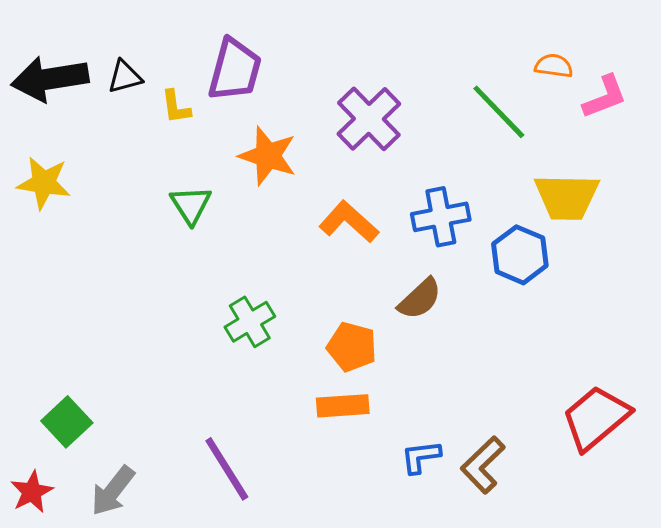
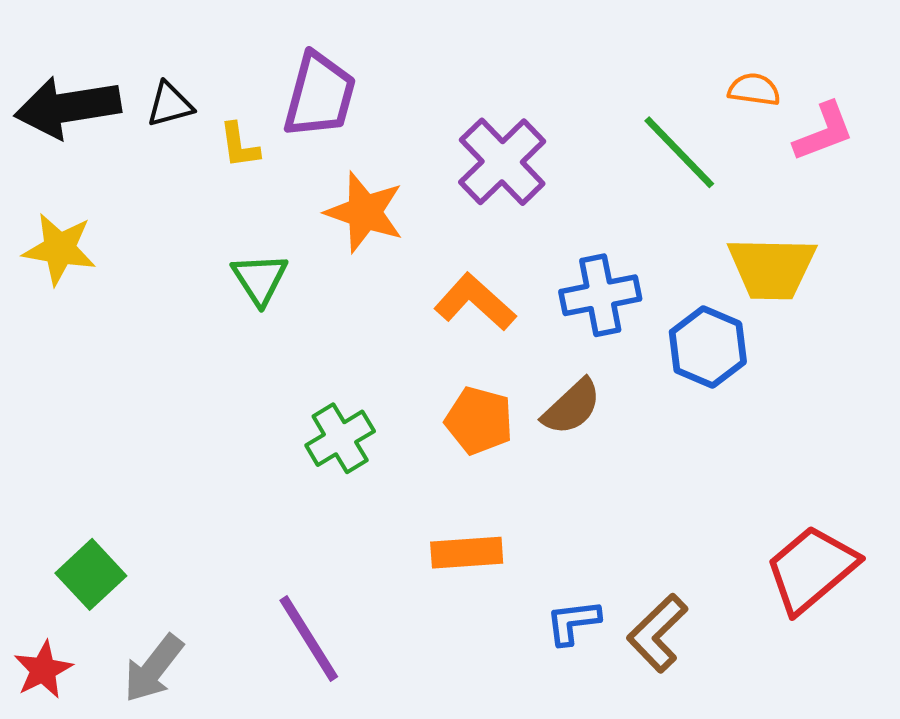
orange pentagon: (352, 347) -> (479, 421), moved

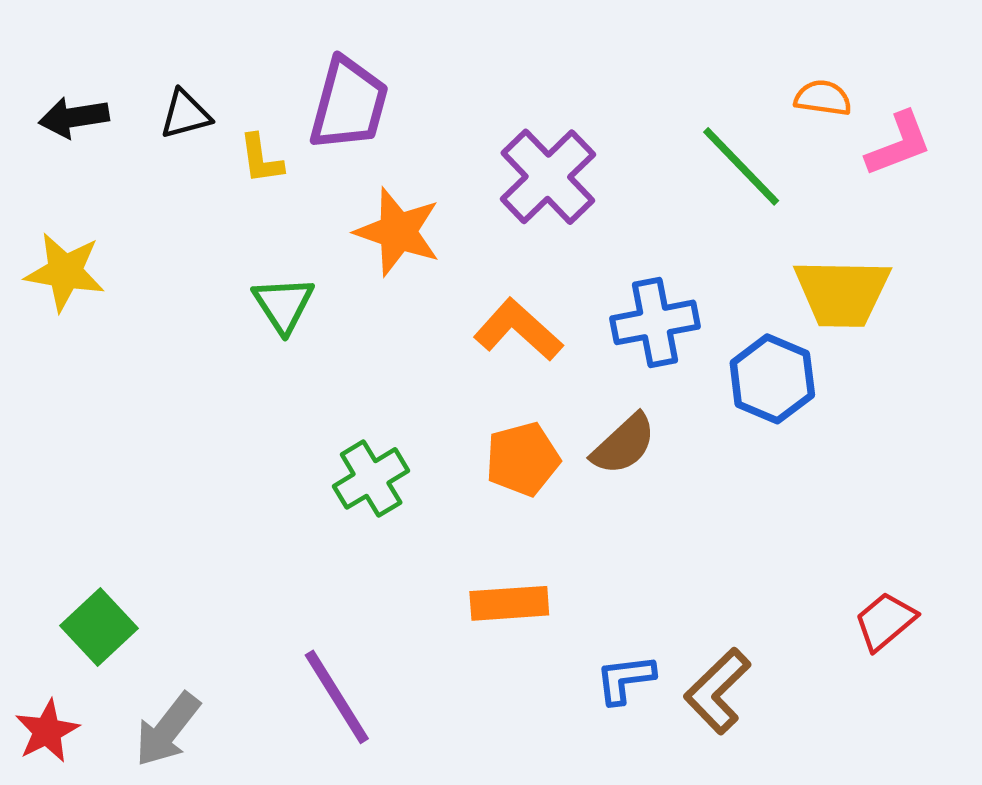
black arrow: (68, 107) -> (74, 117), size x0.6
orange pentagon: (479, 421) -> (523, 459), turned -30
red trapezoid: (811, 569) -> (885, 621), size x0.6

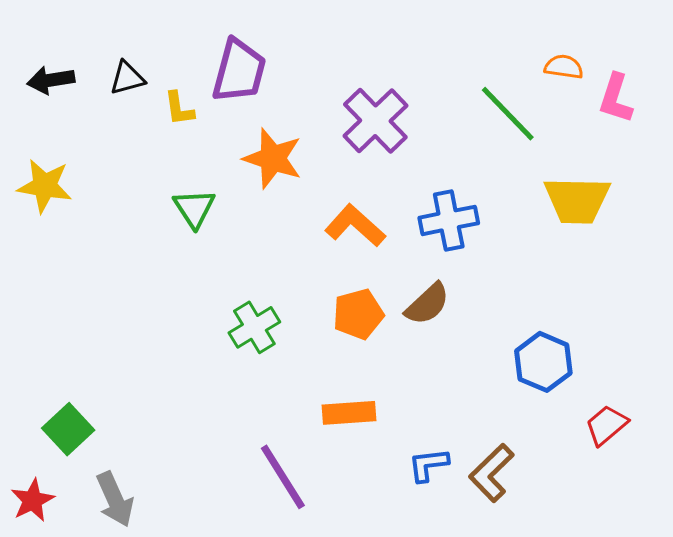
pink L-shape: (899, 144) -> (616, 98), turned 129
blue hexagon: (772, 379) -> (543, 362), moved
purple line: (337, 697) -> (283, 477), moved
gray arrow: (167, 730) -> (115, 499), turned -62

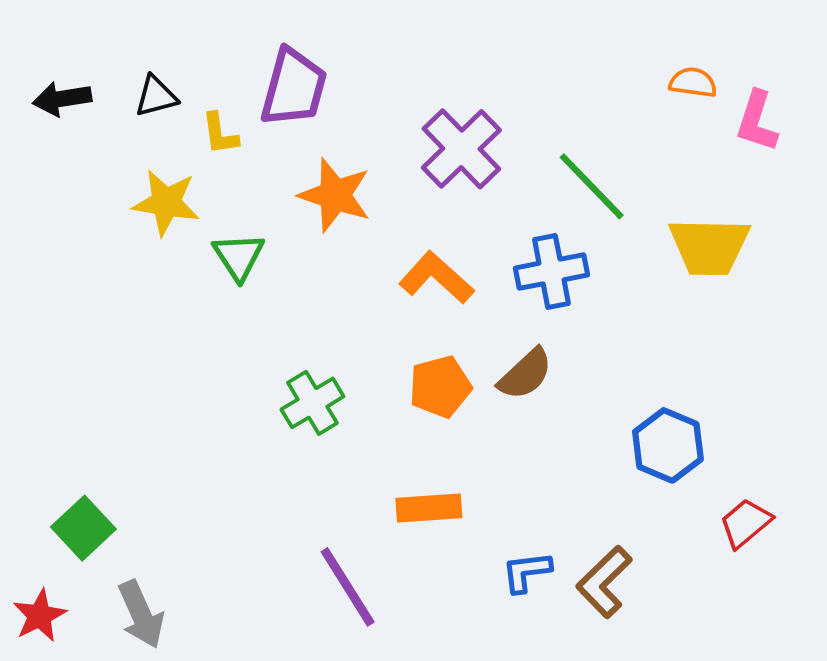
green line: (508, 114) -> (592, 186), moved
yellow star: (45, 186) -> (166, 203), moved

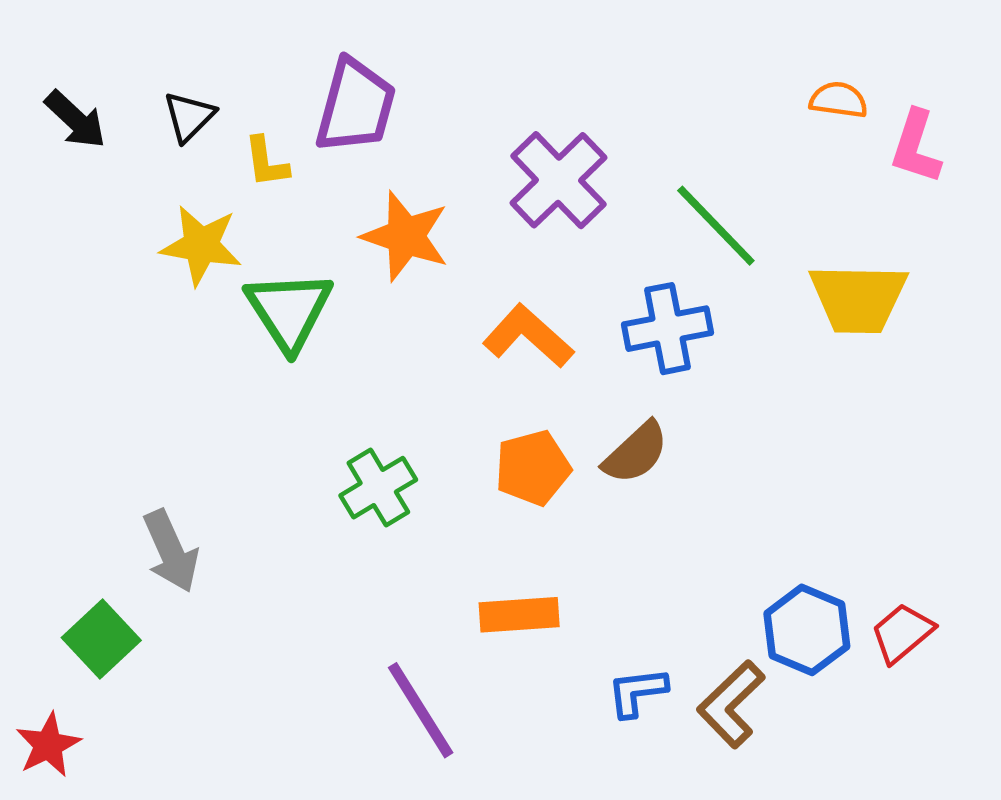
black triangle: (156, 96) -> (189, 117), turned -30
black arrow: (62, 99) -> (75, 120), turned -128
green triangle: (239, 256) -> (289, 310), size x1.4
blue hexagon: (668, 445) -> (807, 630), moved
gray arrow: (141, 614) -> (171, 551), moved

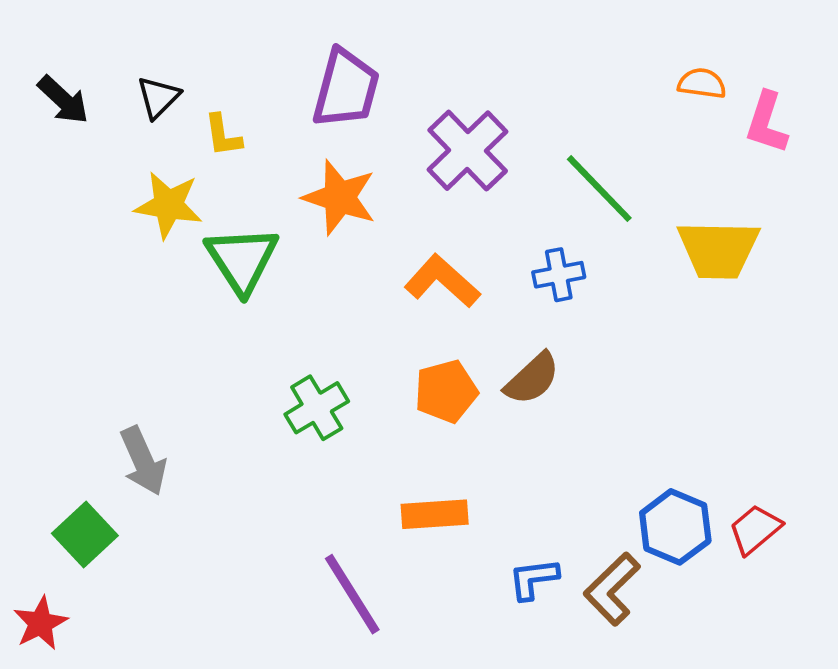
purple trapezoid: (356, 106) -> (346, 88), moved
blue cross: (668, 329) -> (559, 275), size x0.7

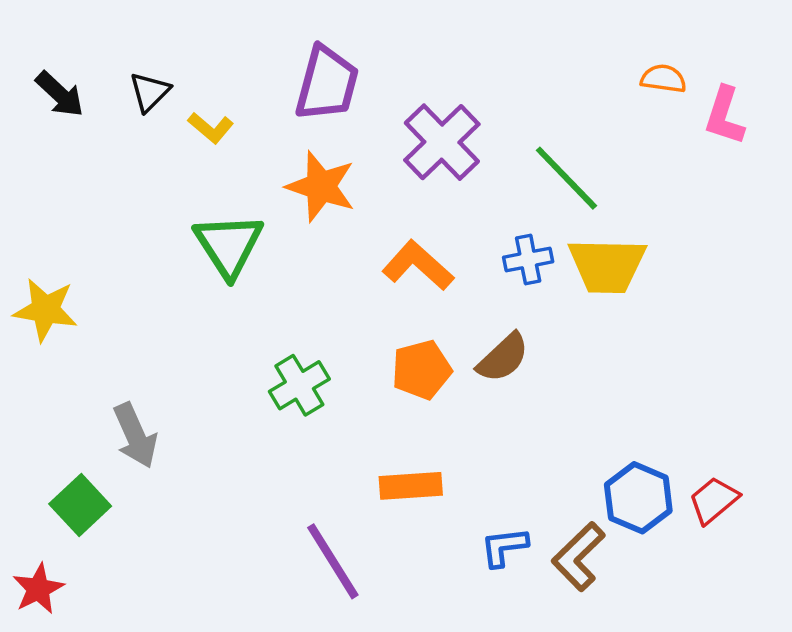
yellow L-shape: (223, 135) -> (211, 128), turned -42
yellow star: (168, 205) -> (45, 310), moved
yellow trapezoid: (718, 249) -> (607, 265), moved

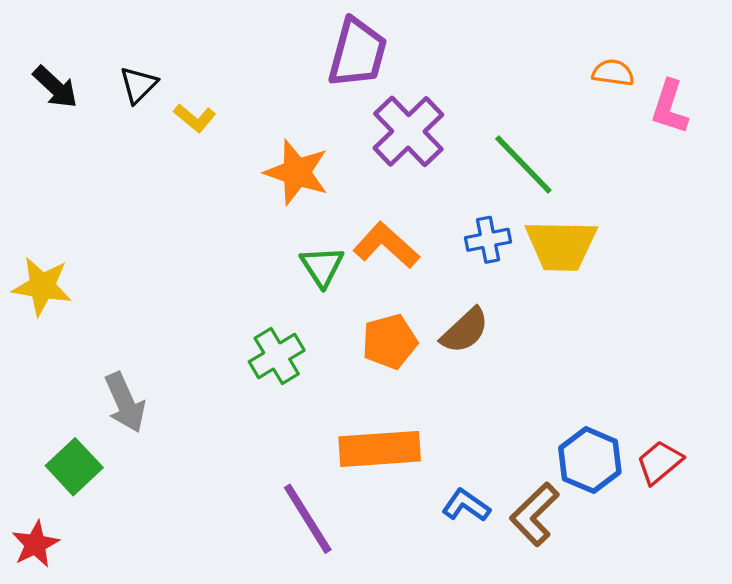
purple trapezoid: (327, 83) -> (357, 53), moved
green triangle: (229, 245) -> (322, 266), moved, size x0.7
orange rectangle: (411, 486) -> (380, 449), size x1.4
blue L-shape: (504, 547) -> (466, 505), turned 42

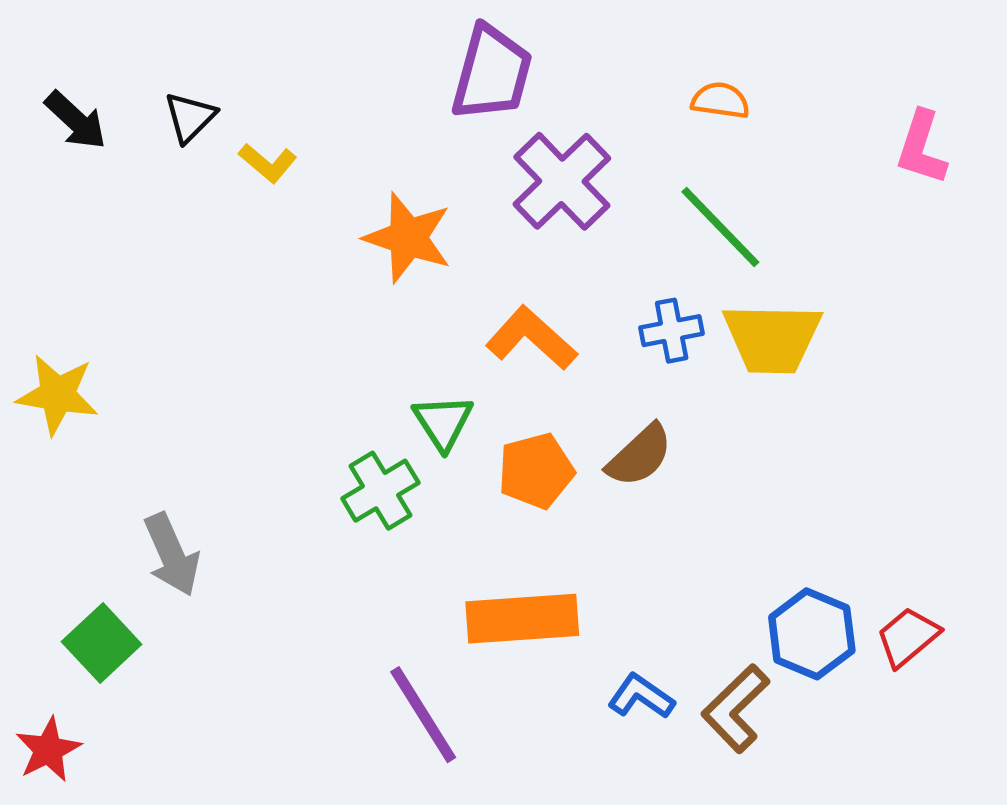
orange semicircle: (613, 73) -> (720, 100), moved
green triangle: (322, 266) -> (443, 422), moved

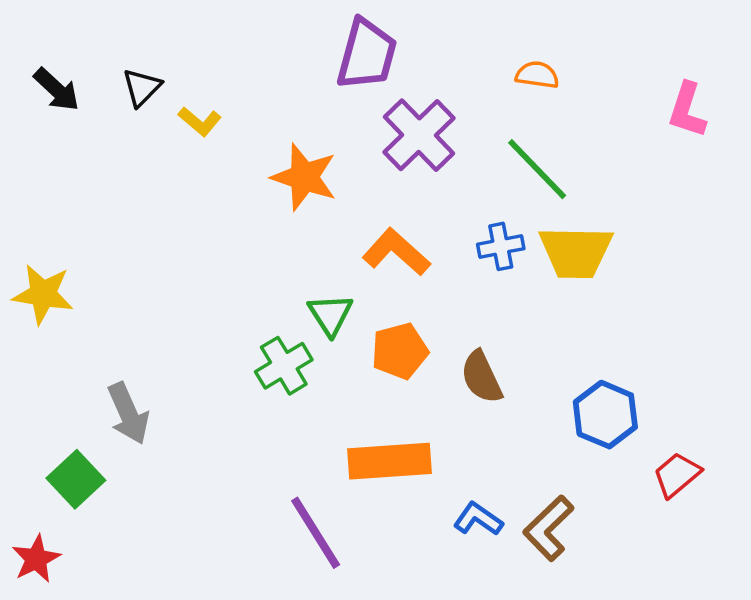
brown semicircle: (640, 456) -> (481, 377), moved, turned 108
blue hexagon: (812, 634) -> (605, 415), moved

